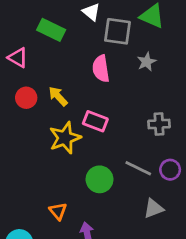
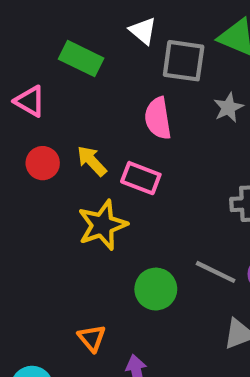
pink rectangle: (95, 121) -> (141, 178), moved

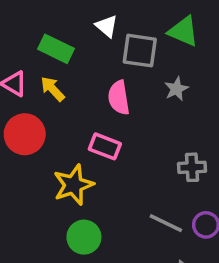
yellow arrow: (92, 161) -> (53, 89), moved
red circle: (43, 163) -> (25, 134), size x1.5
green circle: (156, 289) -> (84, 237), moved

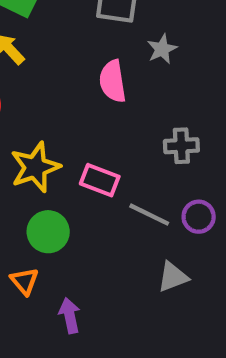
pink semicircle: (119, 98) -> (113, 81), moved
pink rectangle: (105, 146) -> (100, 180), moved

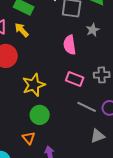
pink rectangle: (100, 180) -> (75, 79), moved

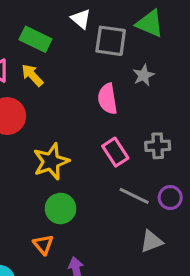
pink rectangle: (75, 79) -> (115, 152), turned 36

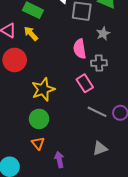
gray cross: (158, 146) -> (99, 63), moved
green circle: (60, 208) -> (39, 119), moved
gray triangle: (151, 241) -> (100, 148), moved

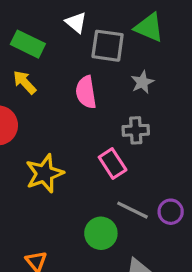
pink semicircle: (80, 49) -> (86, 92), moved
green circle: (39, 119) -> (101, 233), moved

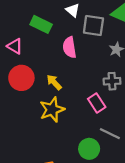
yellow arrow: (25, 82) -> (54, 82), moved
pink semicircle: (86, 92) -> (69, 47), moved

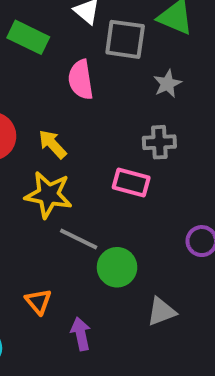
pink rectangle: (97, 103) -> (131, 183), turned -42
yellow star: (52, 110) -> (48, 195), turned 30
gray line: (110, 134) -> (79, 239), moved

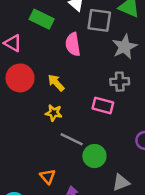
gray star: (167, 84) -> (124, 47), size x1.5
yellow star: (48, 195) -> (54, 113), size x0.6

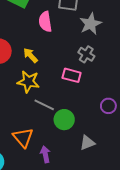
gray cross: (120, 82) -> (86, 54), turned 35
yellow star: (54, 113) -> (28, 82), size x1.5
orange triangle: (48, 176) -> (23, 137), size x1.5

